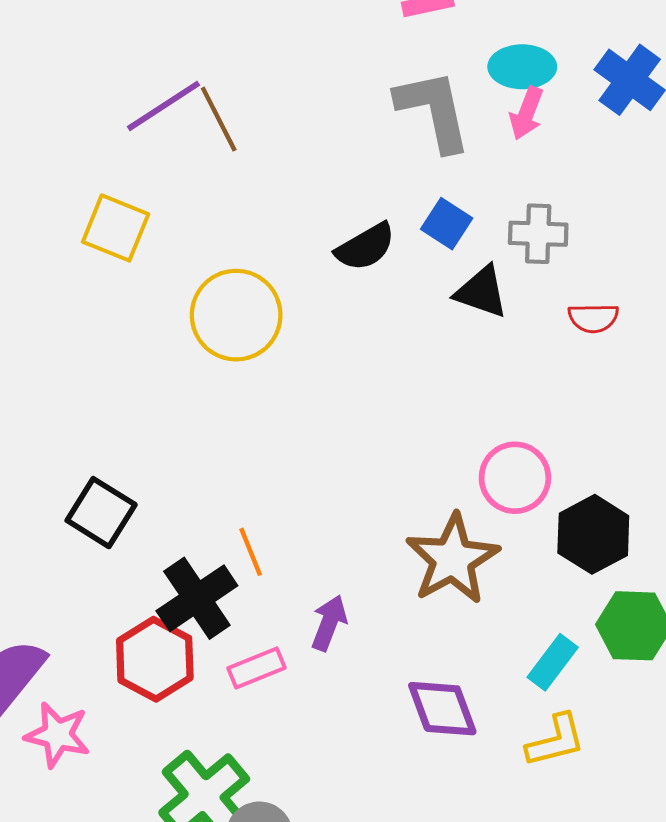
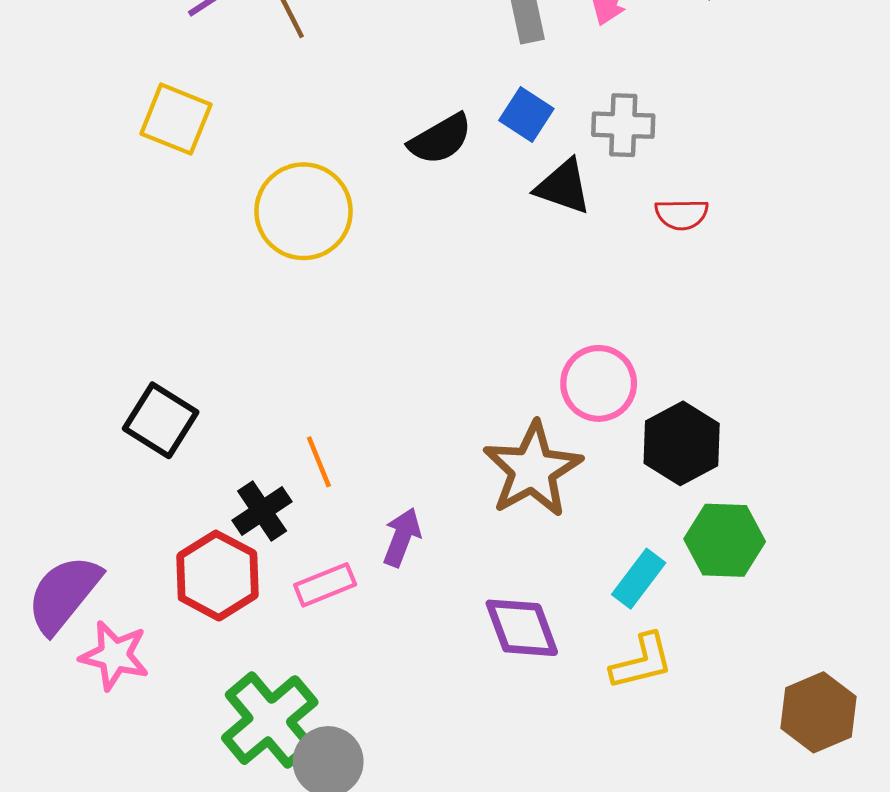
black cross: (197, 598) -> (262, 511), size x0.7

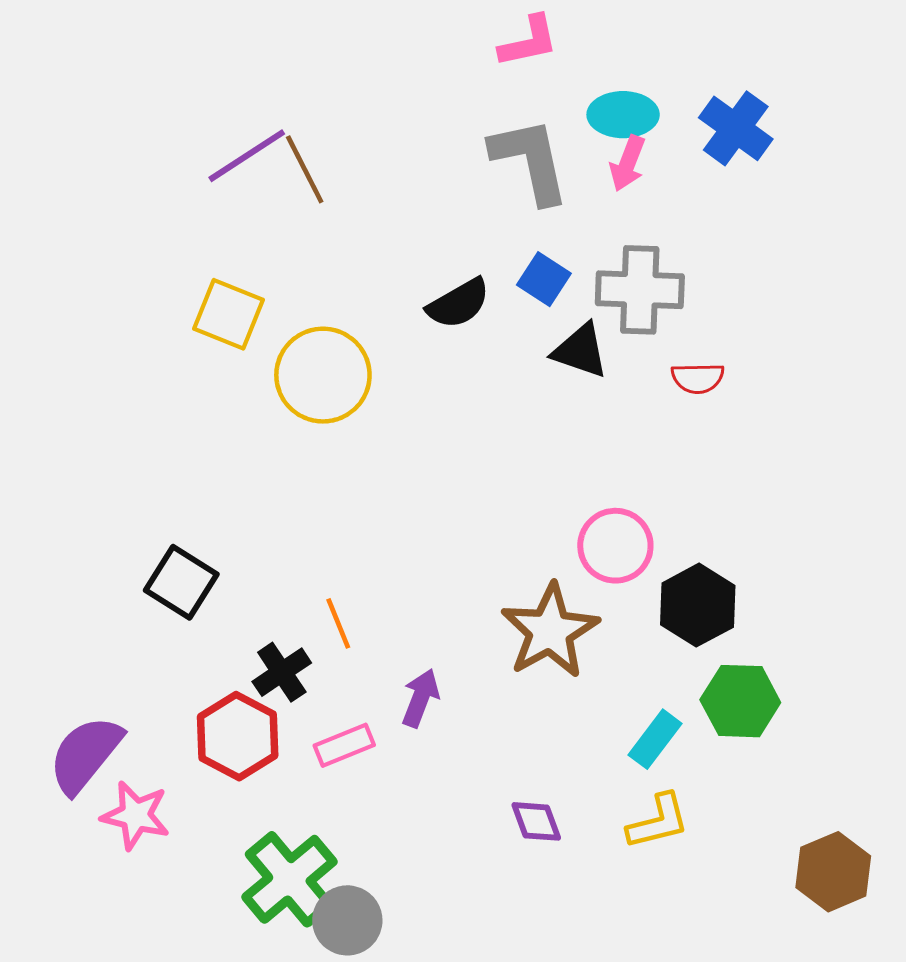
yellow square: (176, 119) -> (228, 314), moved
gray cross: (623, 125) -> (640, 290), size x1.4
purple diamond: (522, 628) -> (536, 821), moved, size x0.7

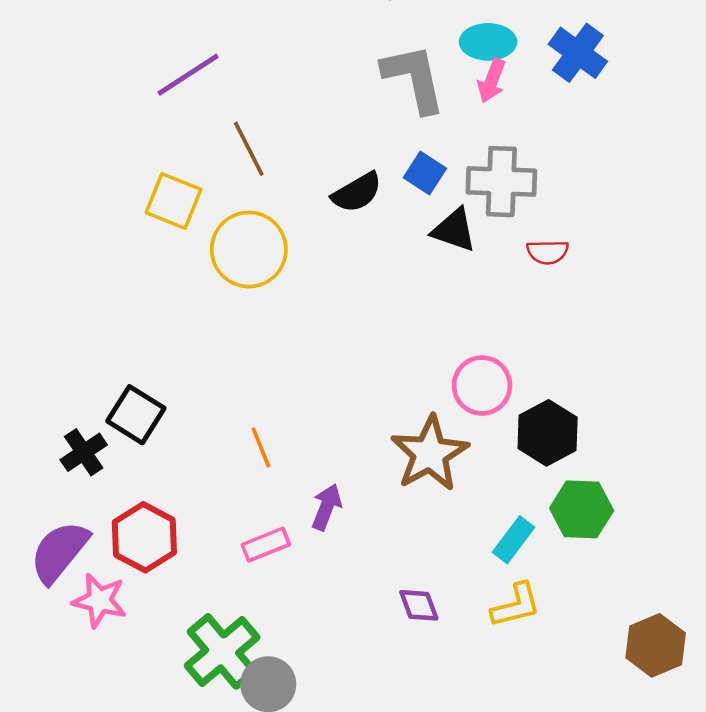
brown line: (305, 169) -> (249, 149), moved
black cross: (282, 672) -> (84, 452), moved
red hexagon: (238, 736) -> (144, 537), moved

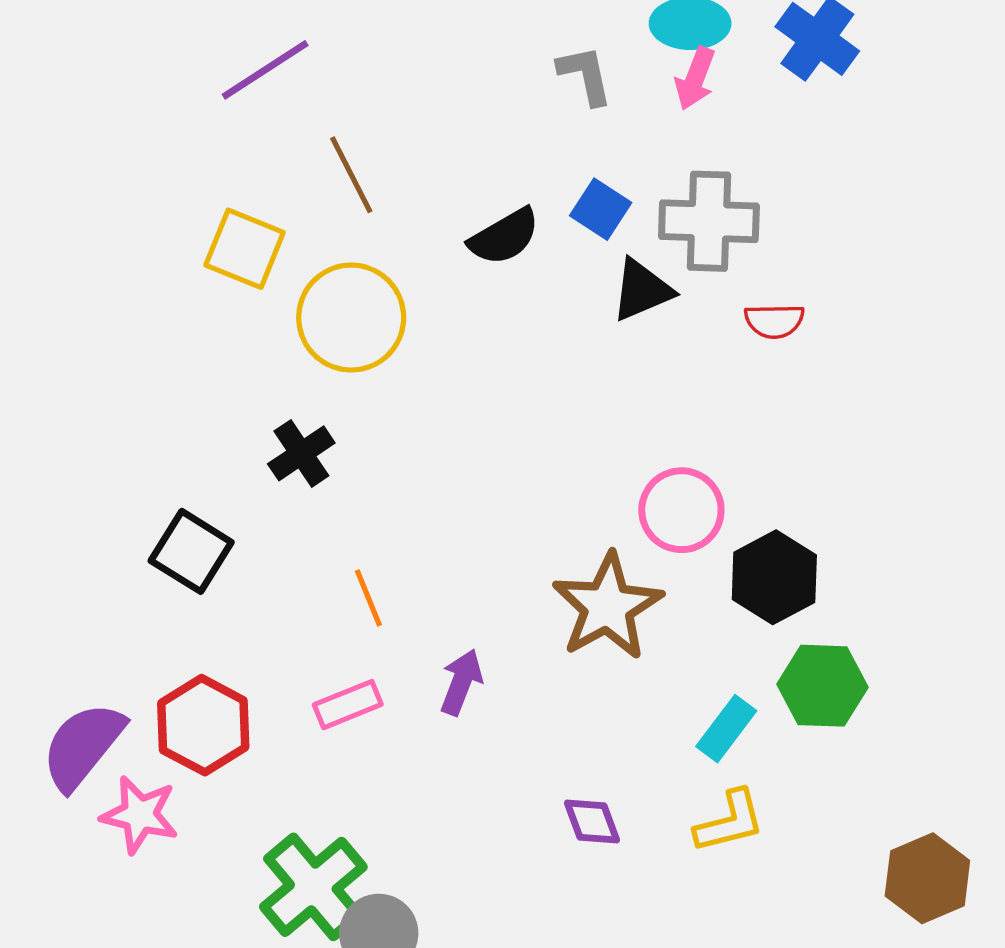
gray L-shape: (414, 78) -> (585, 75), size x0.6
black triangle: (454, 230) -> (642, 290), turned -42
black cross: (84, 452) -> (301, 453), moved
pink rectangle: (266, 545) -> (348, 705), moved

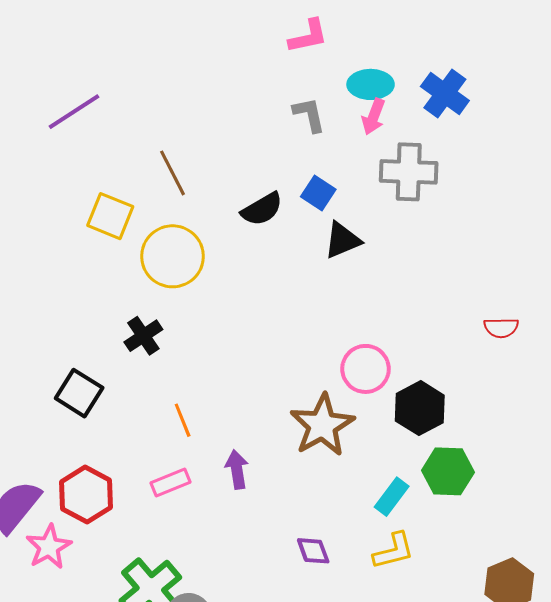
purple line: (265, 70) -> (74, 112), moved
gray cross: (709, 221) -> (409, 172), moved
red semicircle: (774, 321) -> (501, 328), moved
purple arrow: (461, 682) -> (237, 469), turned -30
pink star: (140, 815) -> (49, 547), turned 30

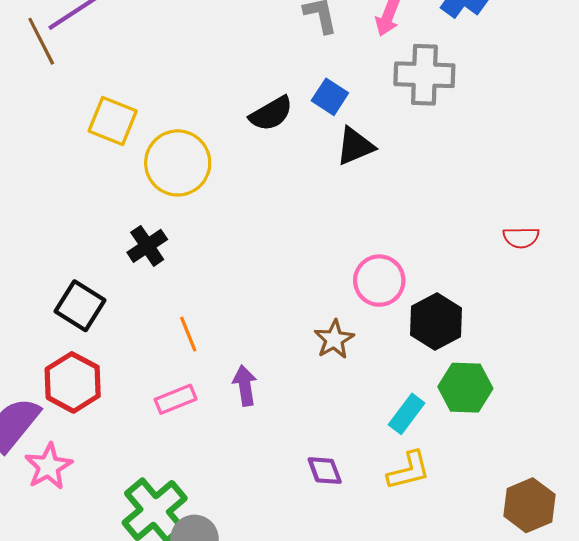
brown line: (172, 173) -> (41, 41), moved
brown star: (322, 425) -> (334, 339), size x0.6
red hexagon: (86, 495) -> (73, 382), moved

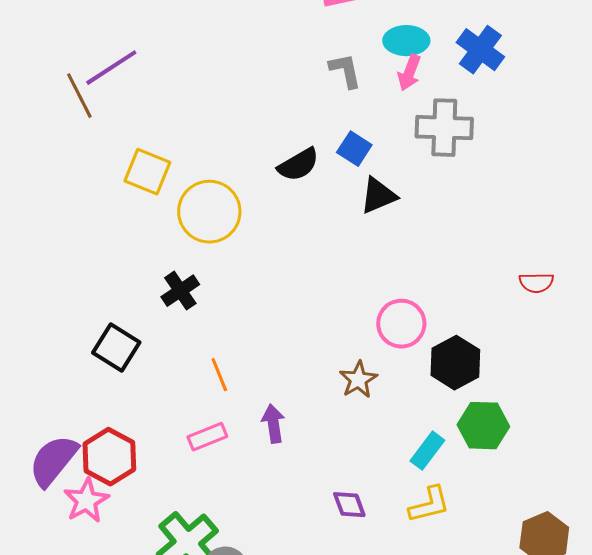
red hexagon: (73, 382) -> (109, 457), moved

